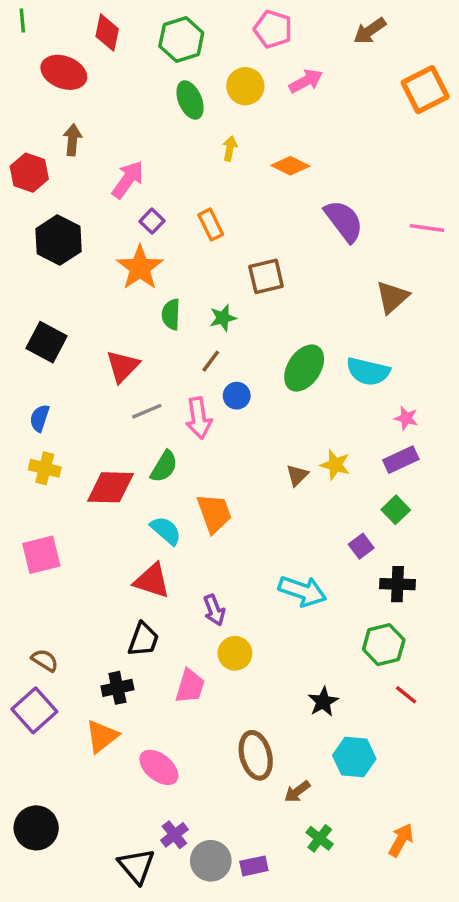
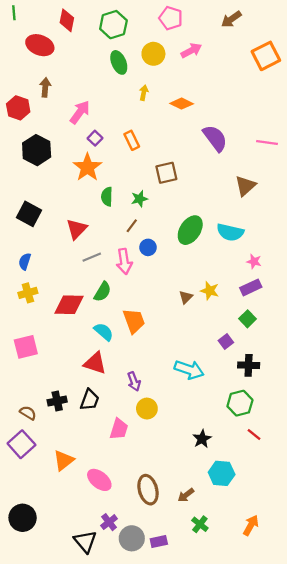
yellow cross: (45, 468) -> (28, 293), turned -30
black cross: (117, 688) -> (57, 401), moved
brown ellipse: (256, 755) -> (148, 490), moved

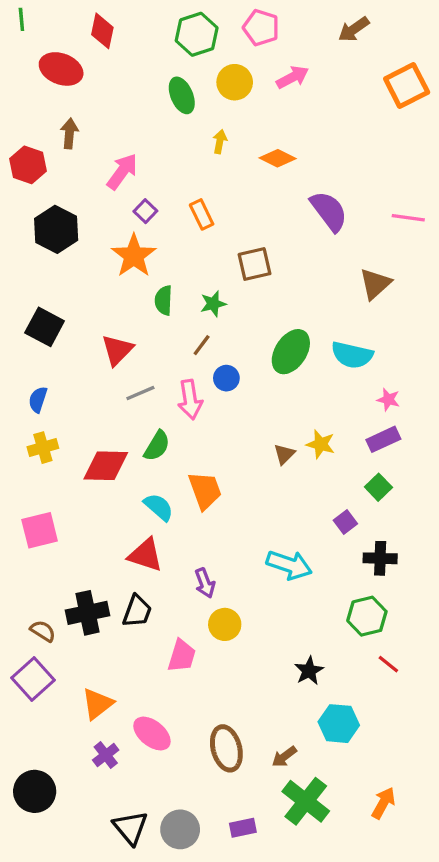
green hexagon: (113, 25) -> (197, 34), moved
black cross: (57, 401) -> (88, 613), size x1.4
purple cross: (109, 522) -> (106, 755), moved
green cross: (200, 524) -> (306, 801), size x1.8
gray circle: (132, 538) -> (180, 829), moved

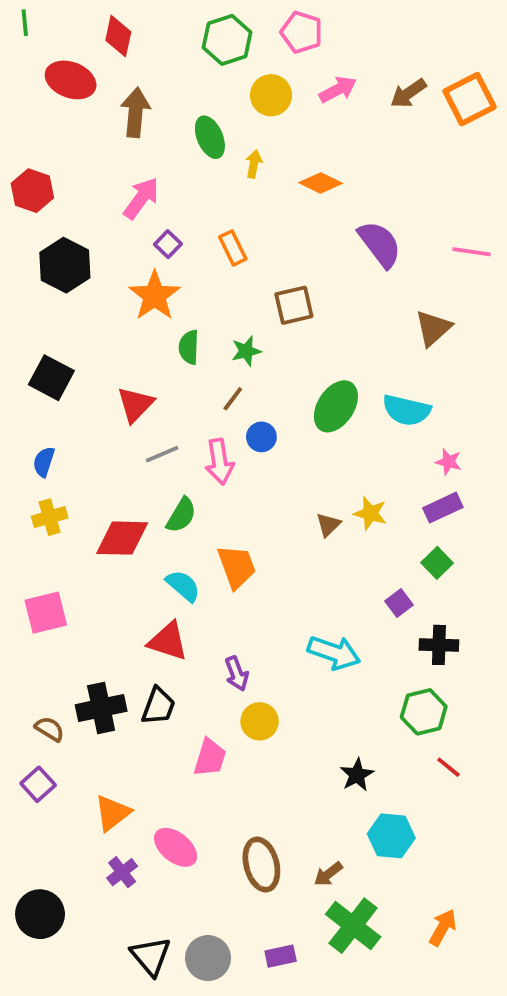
brown arrow: (354, 29) -> (408, 93), moved
green ellipse: (182, 95) -> (210, 137), moved
brown arrow: (69, 133) -> (135, 112), moved, size x1.4
purple square: (33, 679) -> (38, 784), size x0.7

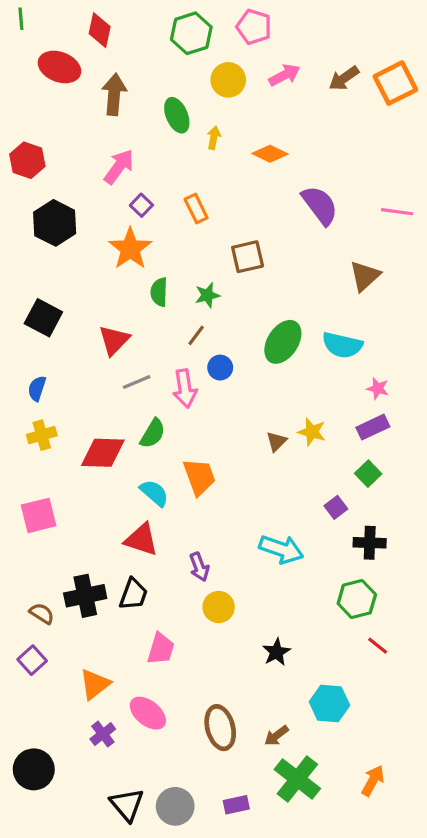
pink trapezoid: (210, 758) -> (161, 649), moved
black star: (357, 775) -> (276, 652), moved

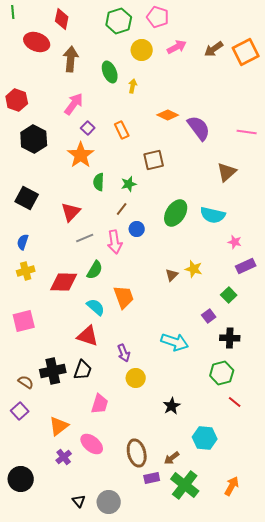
orange diamond: (270, 154) -> (168, 115), moved
purple rectangle: (373, 427) -> (246, 266), moved
black triangle: (127, 805) -> (79, 501), size x0.6
purple rectangle: (236, 805) -> (152, 478), moved

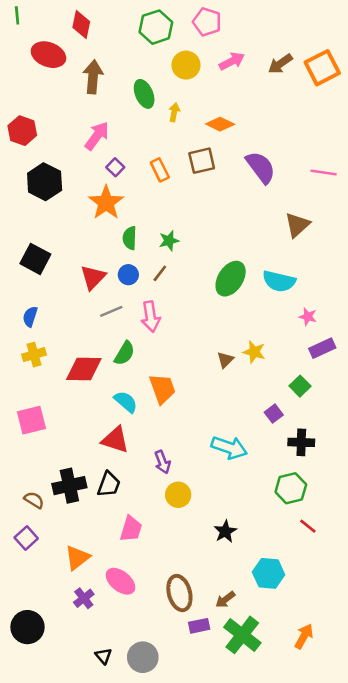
orange diamond: (168, 115) -> (220, 124), moved
brown square: (154, 160) -> (202, 161), moved
blue circle: (137, 229) -> (128, 275), moved

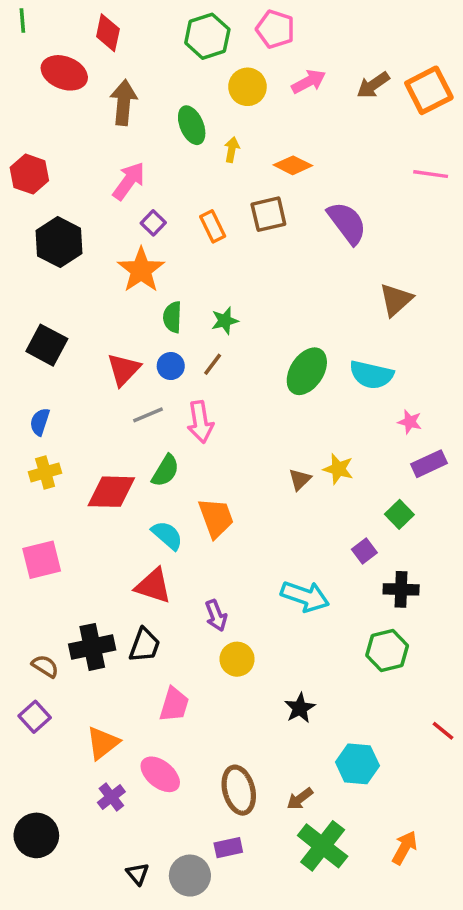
pink line: (324, 173) -> (431, 174), moved
red line: (308, 526) -> (443, 731), moved
purple rectangle: (199, 626) -> (228, 848), moved

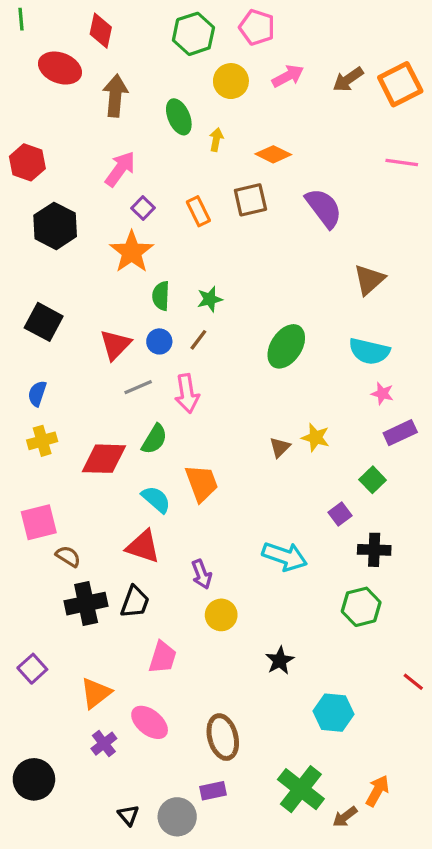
cyan semicircle: (371, 375) -> (369, 351), moved
brown semicircle: (45, 666) -> (68, 556), moved
brown arrow: (300, 799) -> (345, 817), moved

